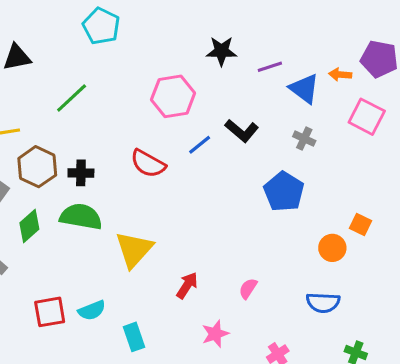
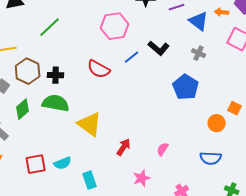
yellow triangle: (134, 249) -> (90, 124), turned -36

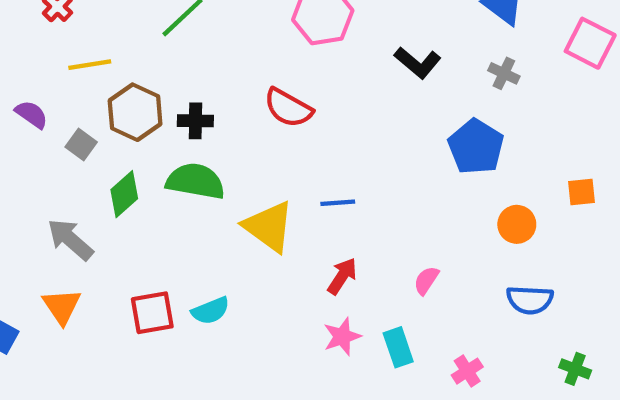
blue line: (132, 57) -> (338, 203), moved, turned 35
orange square: (235, 108) -> (582, 192), turned -32
orange circle: (217, 123) -> (517, 224), moved
pink star: (142, 178) -> (342, 337), moved
cyan rectangle: (90, 180) -> (398, 347), moved

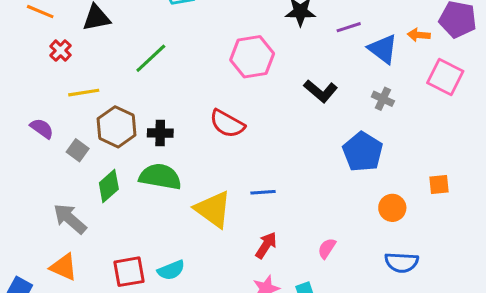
orange triangle: (62, 306) -> (64, 267), turned -32

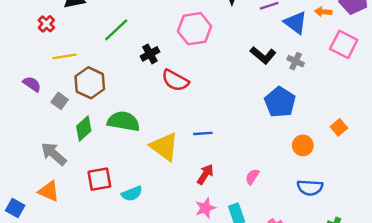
black L-shape: (321, 91) -> (263, 55), moved
black cross: (160, 133) -> (150, 54), moved, turned -30
orange square: (439, 184) -> (339, 127), turned -35
red square: (129, 272) -> (99, 179), moved

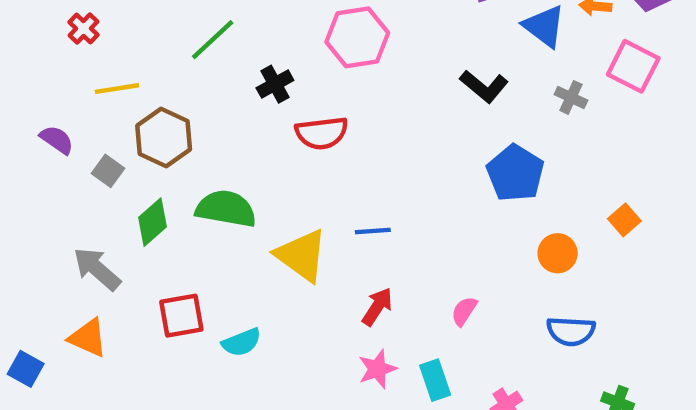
gray cross: (296, 61) -> (571, 97), moved
red semicircle: (175, 80) -> (322, 133), turned -36

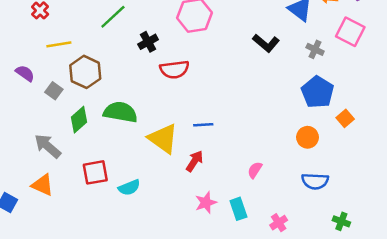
blue pentagon: (515, 173) -> (318, 92), moved
red arrow: (377, 307) -> (194, 161), moved

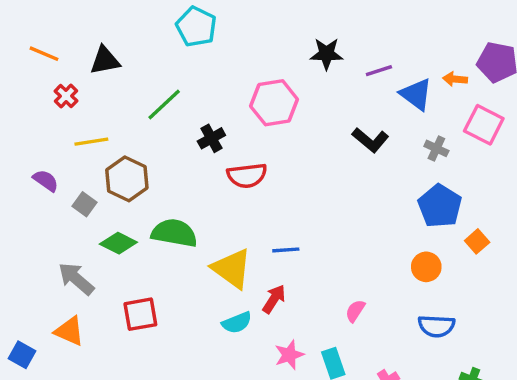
green diamond: (79, 120) -> (118, 243), turned 68
cyan semicircle: (129, 187) -> (237, 323), moved

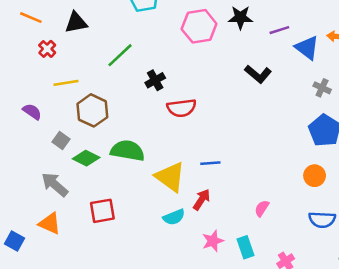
pink hexagon: (274, 103) -> (199, 26), moved
black L-shape: (370, 140) -> (258, 74), moved
gray square: (85, 204) -> (61, 141), moved

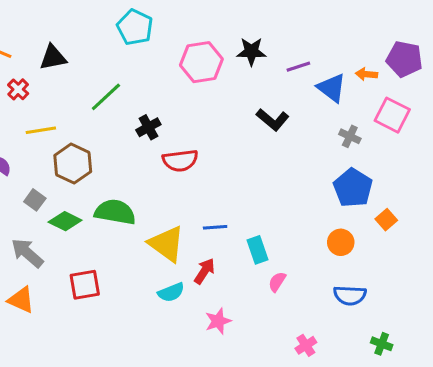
cyan rectangle: (246, 247) -> (257, 250), moved

